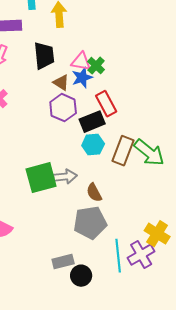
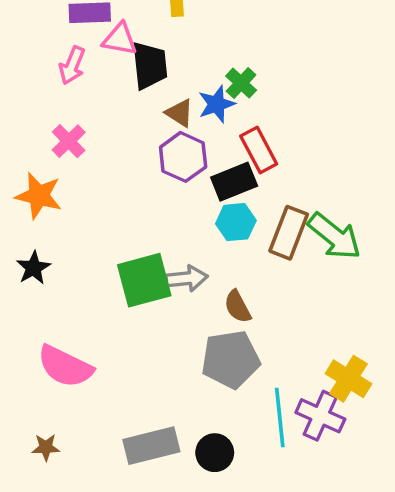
pink triangle: (81, 62) -> (120, 39), moved
purple cross: (141, 255) -> (320, 416), turned -36
gray rectangle: (63, 262) -> (151, 446), moved, size x1.4

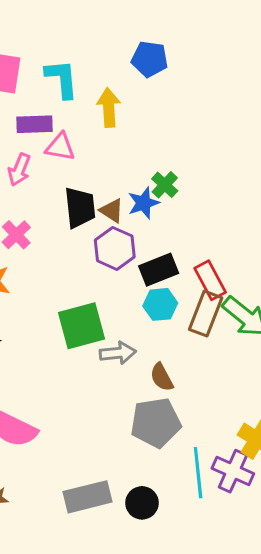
black trapezoid: (150, 65) -> (80, 208), moved
red rectangle: (259, 150) -> (210, 280), moved
green square: (144, 280) -> (81, 326), moved

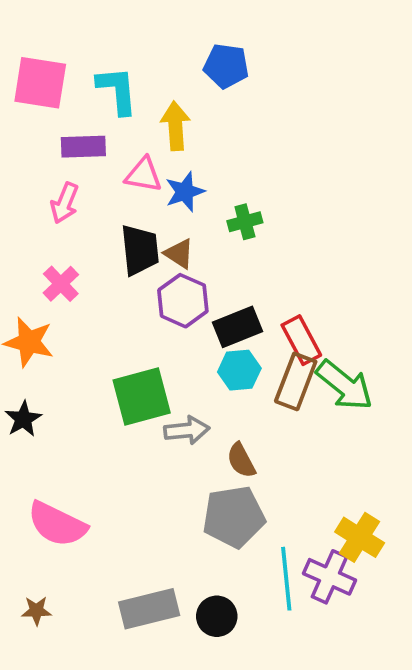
pink triangle: (60, 147) -> (143, 175), moved
green cross: (165, 185) -> (245, 222), turned 32
blue star: (144, 203) -> (185, 192), moved

